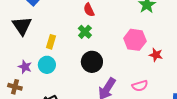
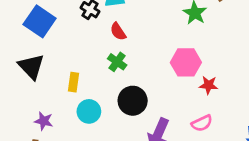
red star: (156, 55) -> (209, 85), moved
cyan circle: (47, 65) -> (89, 111), moved

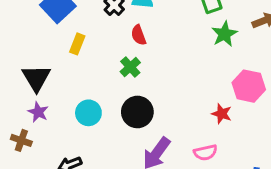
pink hexagon: (186, 62) -> (249, 86), moved
black triangle: (31, 67) -> (36, 78), moved
yellow rectangle: (73, 82) -> (77, 44), moved

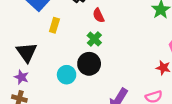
purple star: (38, 112) -> (21, 77), moved
black circle: (137, 112) -> (89, 64), moved

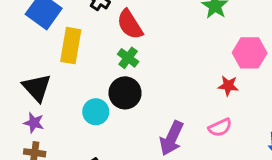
red semicircle: (99, 15) -> (130, 24), size x1.5
yellow rectangle: (54, 25) -> (71, 46), size x1.6

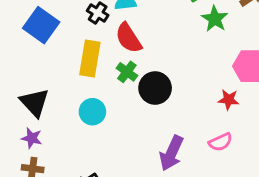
yellow rectangle: (71, 46) -> (90, 58), moved
black circle: (125, 93) -> (155, 88), moved
cyan circle: (96, 112) -> (92, 112), moved

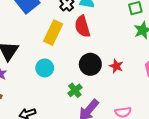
green cross: (127, 72) -> (75, 90), moved
red star: (229, 100) -> (116, 66), moved

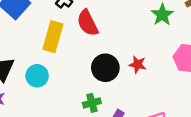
cyan circle: (45, 68) -> (37, 76), moved
green cross: (75, 90) -> (92, 103), turned 32

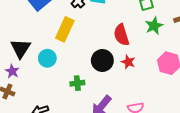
red semicircle: (88, 23) -> (121, 35), moved
green cross: (92, 103) -> (77, 83), moved

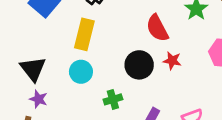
cyan circle: (47, 58) -> (81, 72), moved
purple star: (12, 71) -> (38, 99), moved

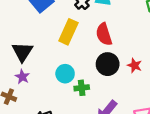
red semicircle: (157, 28) -> (104, 34), moved
cyan circle: (81, 72) -> (65, 74), moved

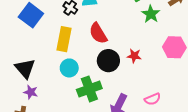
cyan circle: (65, 74) -> (69, 68), moved
green cross: (82, 88) -> (89, 89), size x1.6

